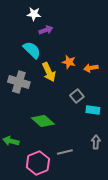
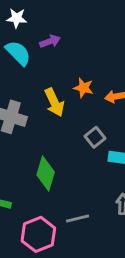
white star: (34, 14) -> (17, 18), moved
cyan semicircle: (32, 50) -> (18, 53), moved
green diamond: (43, 121) -> (46, 173), turned 65

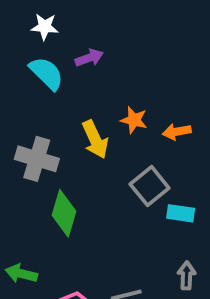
gray square: (95, 137) -> (150, 186), size x1.4
green diamond: (46, 173) -> (64, 213), moved

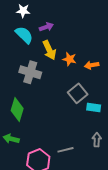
yellow arrow: (95, 139) -> (49, 50), moved
gray cross: (37, 159) -> (30, 72), moved
green diamond: (64, 213) -> (17, 110), moved

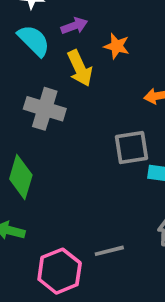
orange star: (70, 59) -> (117, 46), moved
gray square: (78, 93) -> (131, 148), turned 30

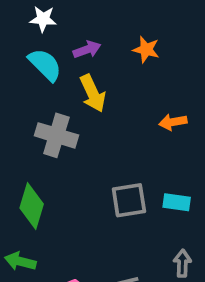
orange star: (117, 46) -> (146, 50), moved
gray square: (131, 148) -> (129, 200), moved

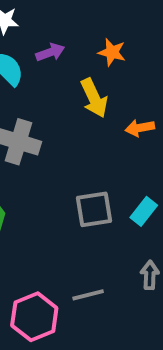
yellow arrow: (93, 93) -> (94, 98), moved
cyan rectangle: (177, 202) -> (144, 211), turned -60

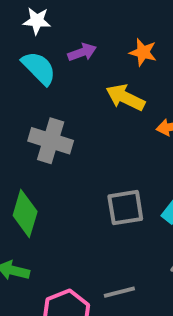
yellow arrow: (94, 98) -> (125, 97), turned 141

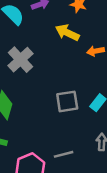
gray cross: (51, 141) -> (21, 60), turned 30

